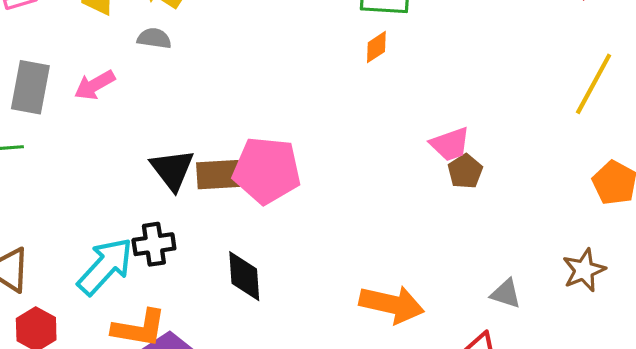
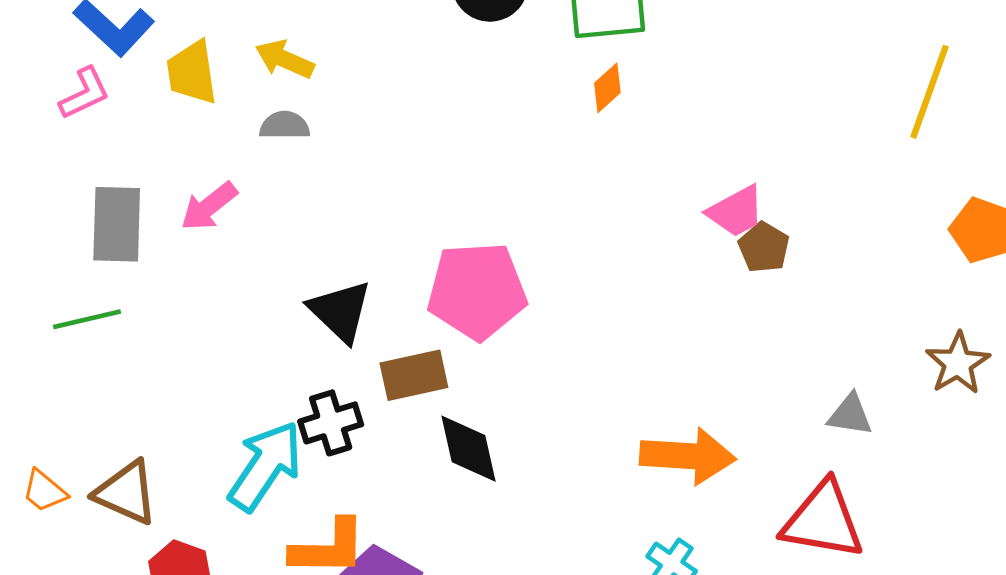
brown rectangle: (218, 175) -> (414, 375), moved

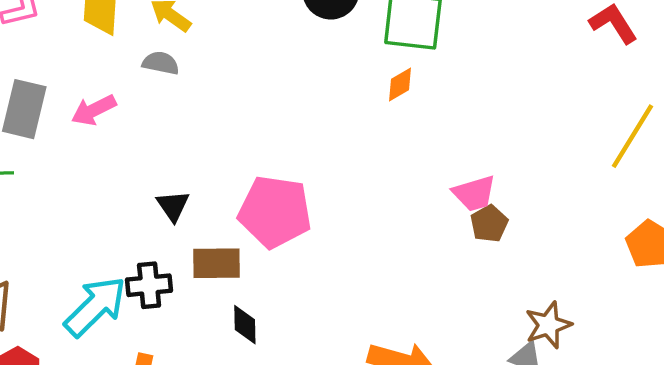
black triangle: (340, 311) -> (173, 206), size x0.7
brown star: (958, 363) -> (548, 325), moved
black diamond: (468, 449) -> (245, 325), size x0.7

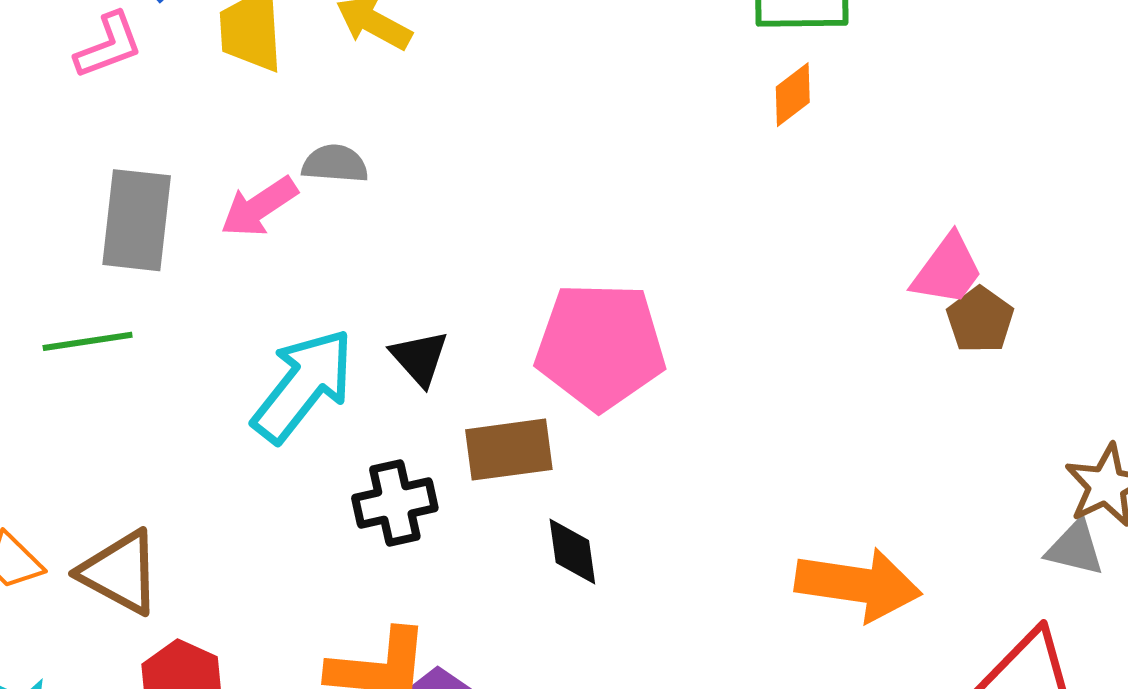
gray semicircle: (161, 63) -> (335, 164), moved
pink trapezoid: (474, 193) -> (947, 270), turned -30
cyan arrow: (95, 306) -> (303, 385), moved

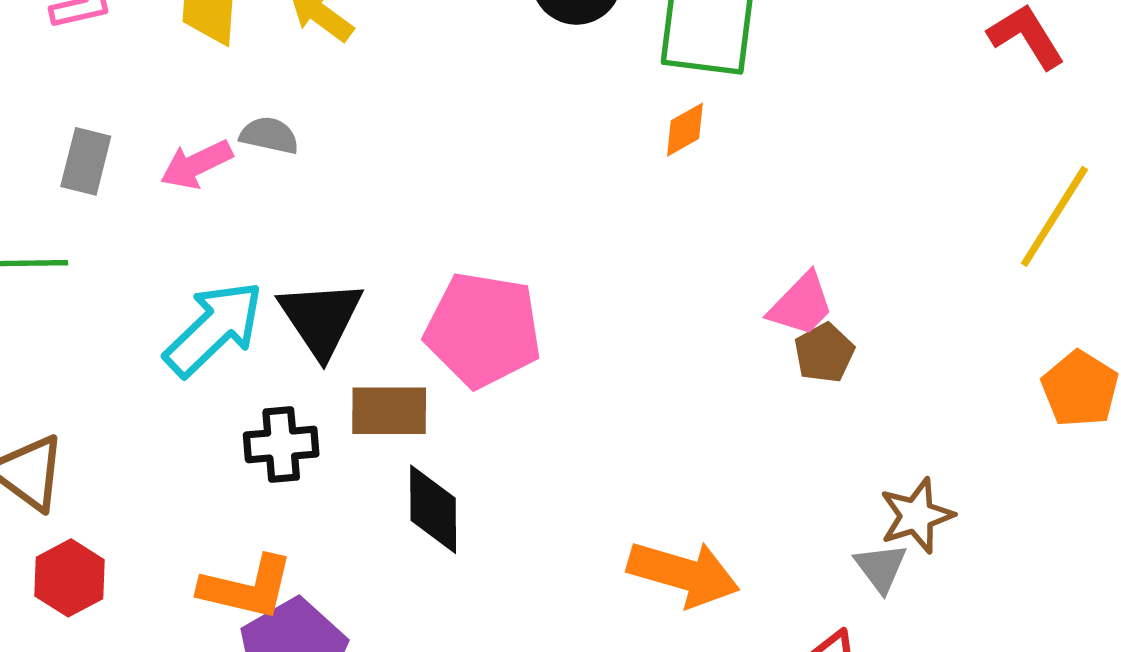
gray rectangle: (137, 220) -> (86, 161), size x0.7
black triangle: (420, 358) -> (321, 318), size x1.6
gray triangle: (1075, 548) -> (881, 568), turned 32
black diamond: (572, 551) -> (433, 509), size x1.4

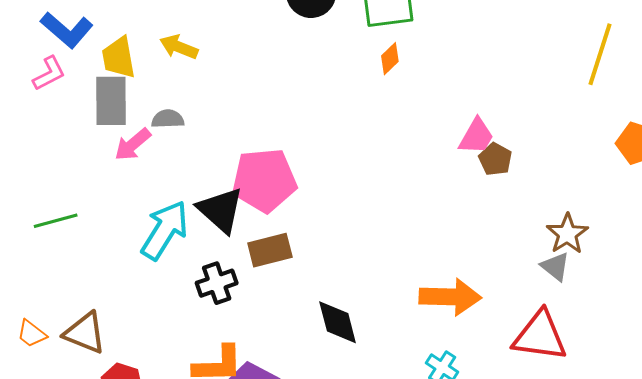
gray rectangle: (86, 161) -> (111, 101), moved, size x1.4
pink pentagon: (483, 330) -> (264, 180), moved
black diamond: (433, 509) -> (338, 322), moved

